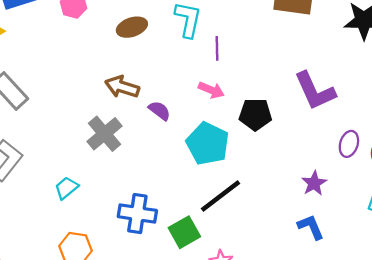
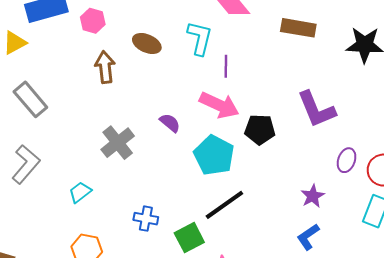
brown ellipse: (132, 27) -> (147, 44), turned 40
brown arrow: (122, 87) -> (105, 67), moved, turned 64
pink arrow: (211, 90) -> (219, 105), size x1.6
blue cross: (137, 214) -> (146, 219), size x0.7
blue L-shape: (311, 227) -> (308, 237), turned -104

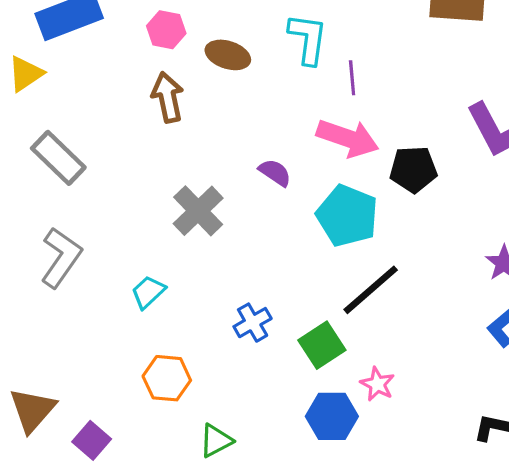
pink hexagon: (93, 21) -> (166, 30), moved
blue cross: (146, 219) -> (253, 323), turned -35

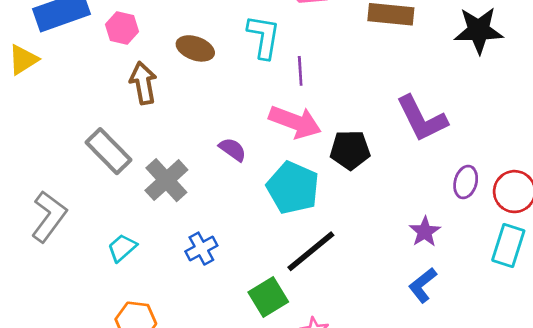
pink hexagon: (166, 30) -> (122, 28), moved
gray rectangle: (58, 158) -> (108, 151), moved
blue cross: (253, 323) -> (201, 249), moved

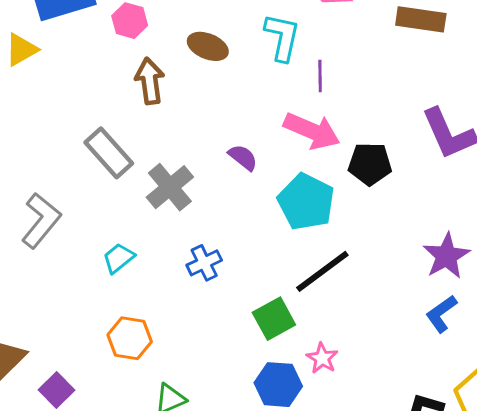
purple star: (425, 232) -> (446, 256), size x1.4

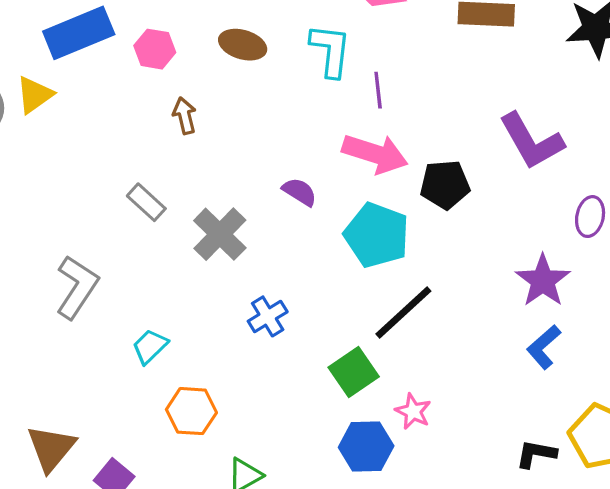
brown ellipse: (208, 46) -> (243, 45), moved
brown arrow: (150, 81) -> (185, 116), size x0.7
gray rectangle: (109, 153) -> (146, 202), size x0.7
cyan trapezoid: (119, 258) -> (150, 346), moved

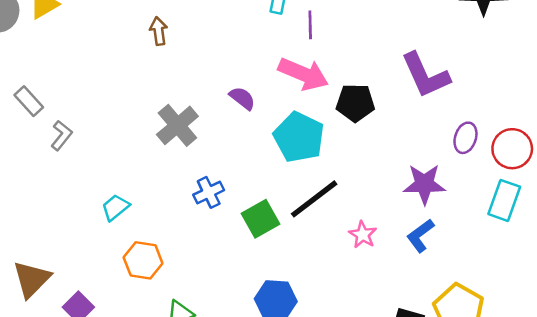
gray rectangle: (146, 202) -> (29, 101), moved
purple star: (543, 281) -> (424, 184), turned 30
gray L-shape: (77, 287) -> (62, 135), moved, size x0.6
green square: (354, 372) -> (261, 219), moved
pink star: (413, 411) -> (363, 235), moved

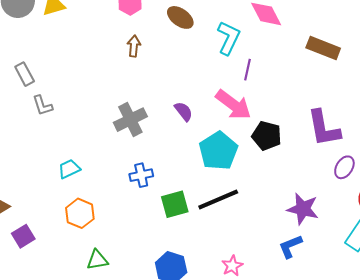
gray L-shape: (62, 135) -> (43, 106), turned 110
purple ellipse: (465, 138) -> (344, 167), moved
pink star: (363, 235) -> (232, 266), moved

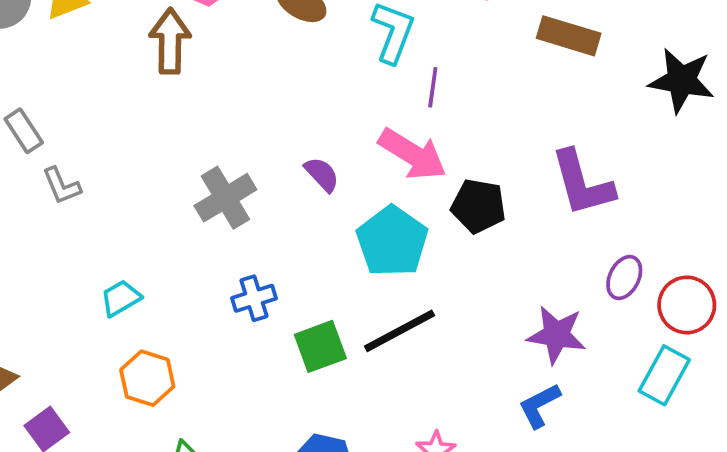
brown arrow: (134, 46) -> (170, 41), moved, size x1.6
purple ellipse: (344, 167) -> (624, 277), moved

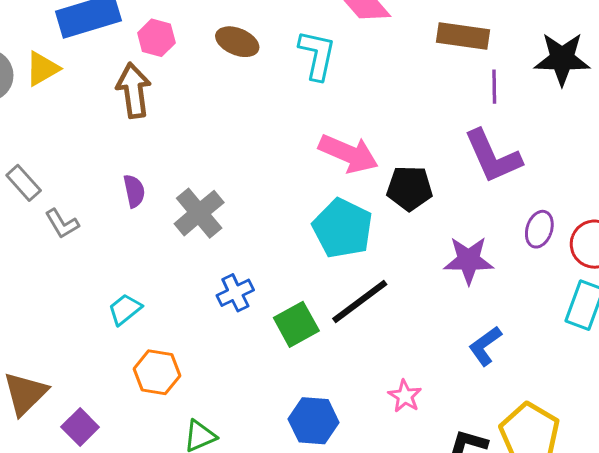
purple line: (433, 87) -> (494, 87), moved
purple semicircle: (322, 174) -> (134, 191), moved, turned 40
purple star: (556, 335) -> (469, 260), moved

